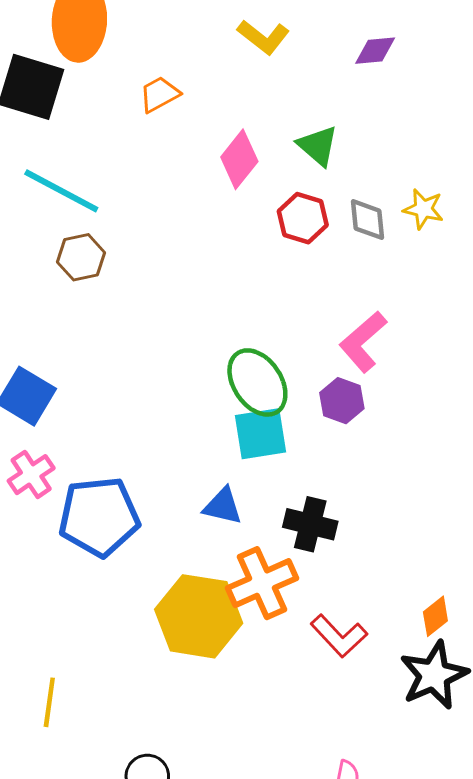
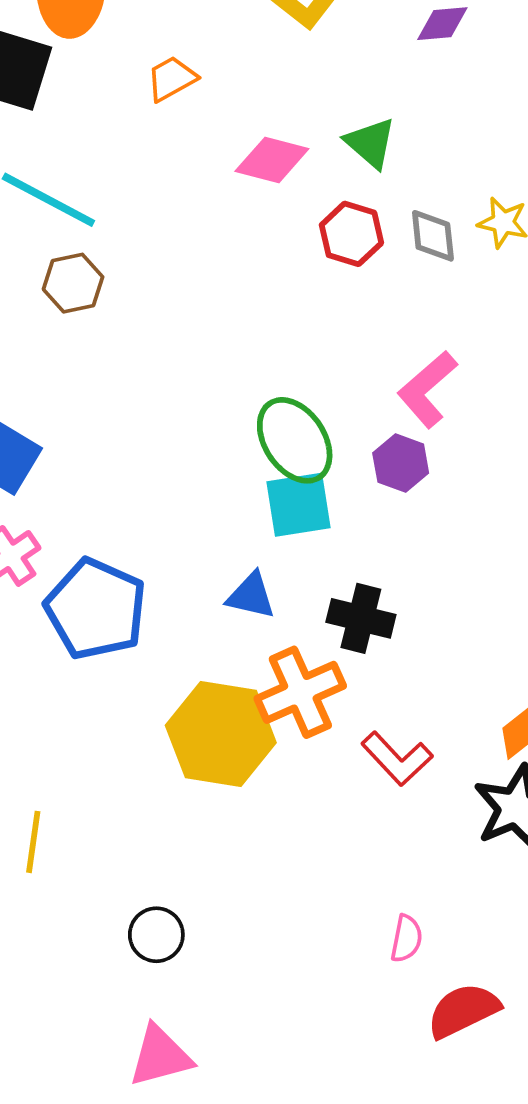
pink diamond: (239, 159) -> (272, 160), turned 66
blue pentagon: (99, 517) -> (96, 609), turned 30

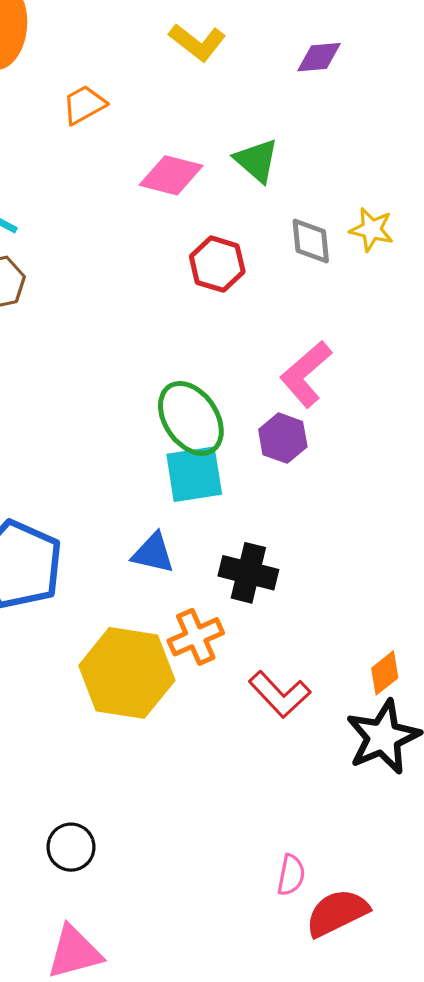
red hexagon: (351, 234) -> (217, 264), moved
orange cross: (300, 692) -> (196, 637), size x0.7
pink semicircle: (406, 939) -> (291, 875), moved

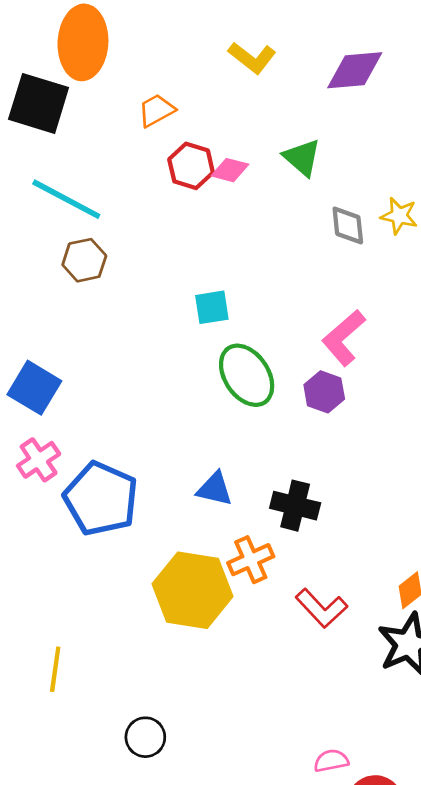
purple diamond: (319, 57) -> (355, 70), size x1.5
pink diamond: (171, 175) -> (230, 170), size x0.7
red hexagon: (217, 264) -> (191, 166), moved
cyan square: (194, 474) -> (212, 307), moved, size x0.7
pink semicircle: (291, 875) -> (331, 761), turned -112

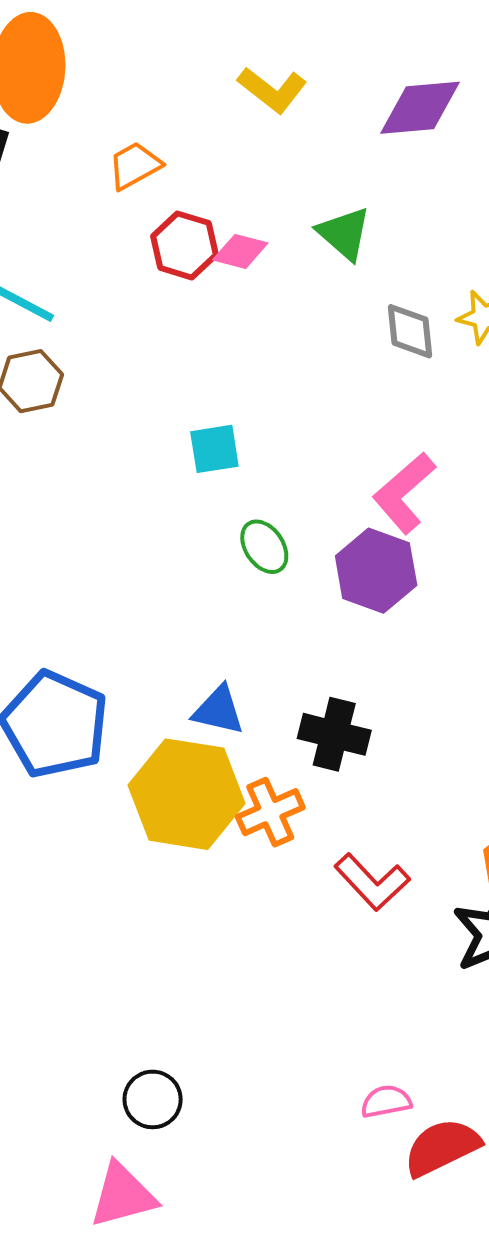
green ellipse: (247, 375) -> (264, 547), size x0.6
purple hexagon: (324, 392) -> (376, 571), size x1.4
yellow hexagon: (192, 590) -> (186, 794), moved
black circle: (145, 737) -> (153, 1099), moved

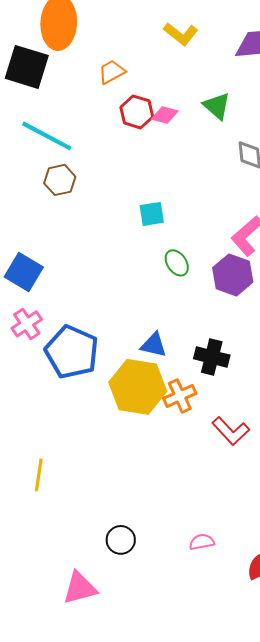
pink semicircle: (386, 1101) -> (202, 542), moved
pink triangle: (123, 1195) -> (80, 588), moved

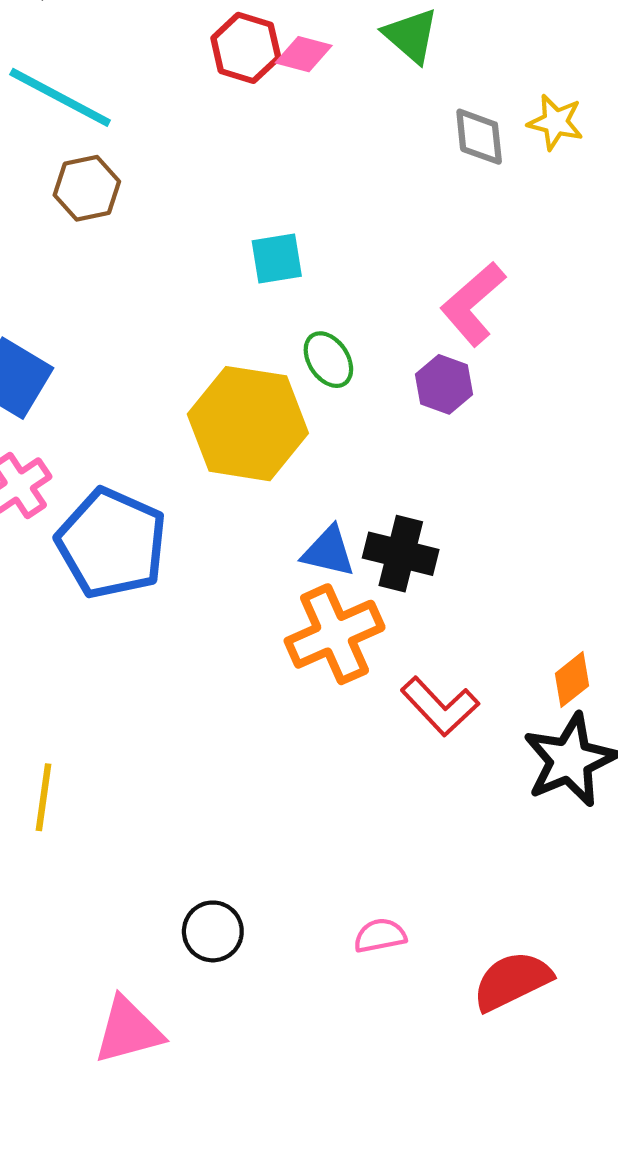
purple hexagon: (233, 275) -> (444, 384), size x0.7
blue triangle: (154, 345) -> (328, 552), moved
yellow hexagon: (138, 387) -> (248, 424), moved
orange cross: (180, 396) -> (335, 634), size x1.4

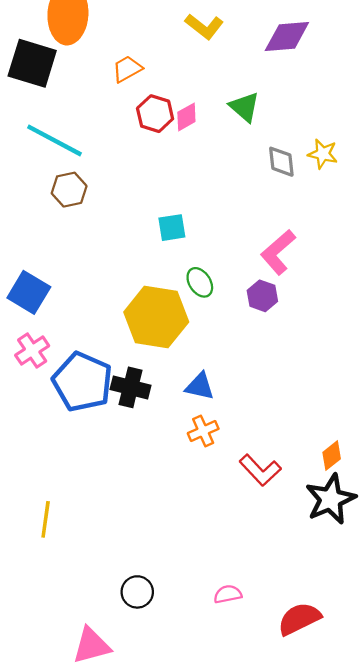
pink diamond: (304, 54) -> (186, 117), turned -44
black cross: (401, 554) -> (131, 387), moved
orange cross: (335, 634) -> (203, 431), size x0.6

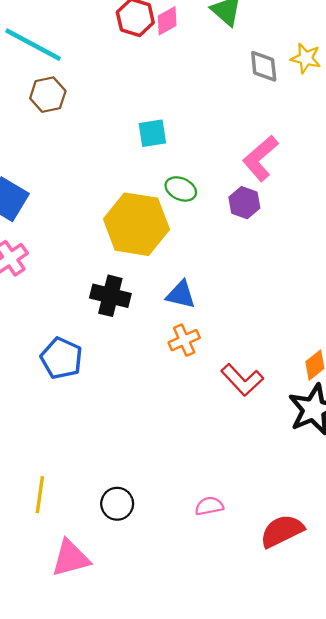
green ellipse: (200, 282) -> (181, 189), turned -32
blue pentagon: (82, 382) -> (61, 358), moved, size x0.7
yellow line: (46, 519) -> (40, 495), moved

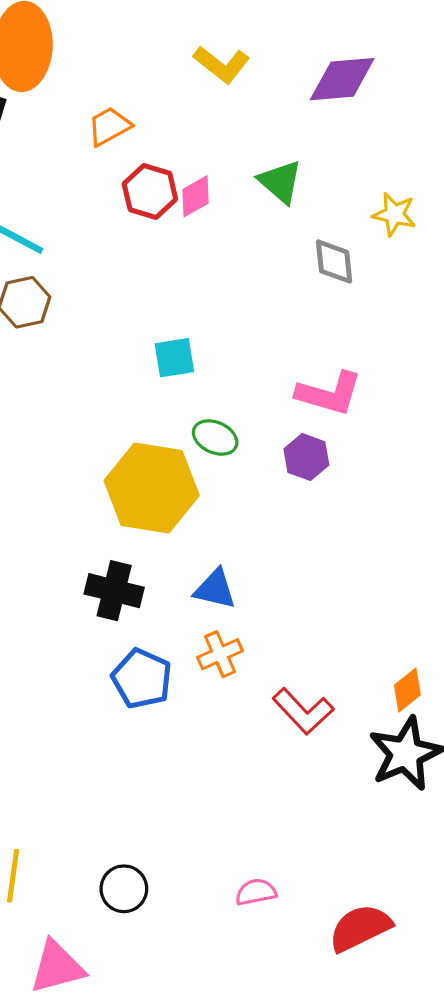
yellow star: (306, 58) -> (394, 214), moved
pink L-shape: (260, 158) -> (329, 394), turned -123
blue pentagon: (61, 358) -> (142, 679), moved

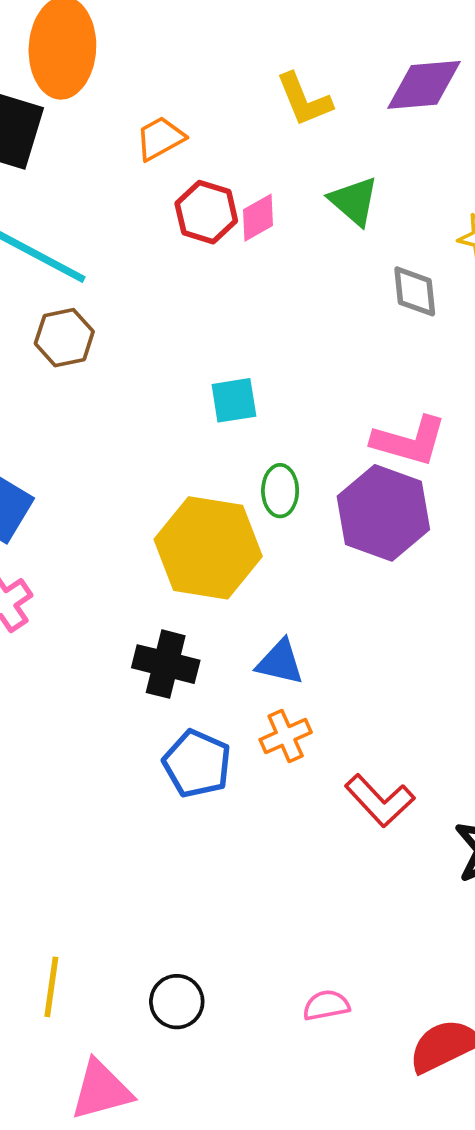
yellow L-shape: (222, 64) -> (304, 100), moved, turned 30
green ellipse: (215, 437) -> (280, 491), turned 66
purple hexagon: (306, 457) -> (383, 513), size x1.8

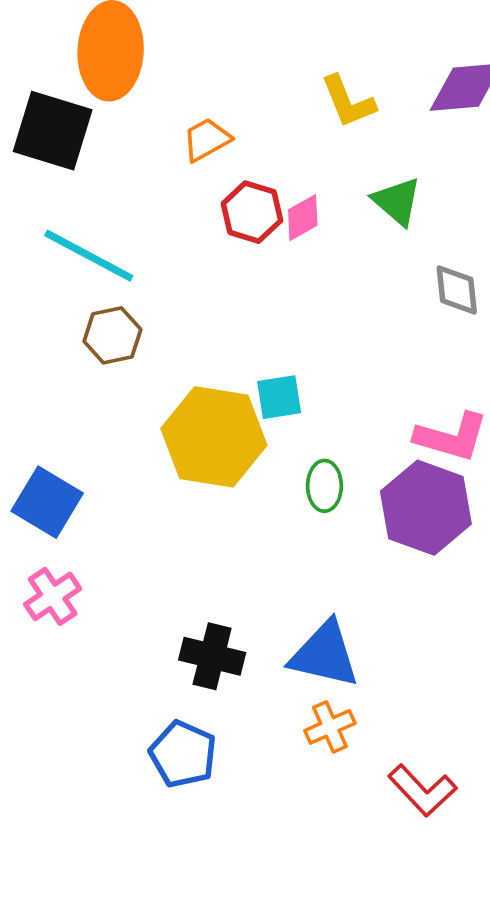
yellow hexagon: (208, 548) -> (214, 437), moved
blue triangle: (280, 662) -> (324, 654), size x1.5
blue pentagon: (197, 764) -> (183, 754), moved

